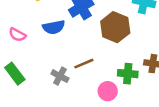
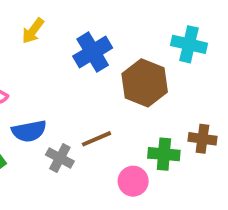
blue semicircle: (54, 27) -> (29, 131), moved

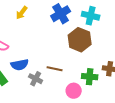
cyan cross: (189, 44) -> (91, 16), moved
blue cross: (93, 52) -> (61, 14), moved
brown line: (97, 139) -> (55, 69), turned 35

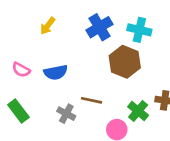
blue semicircle: (20, 65) -> (56, 72), moved
green cross: (90, 77) -> (138, 111), turned 35

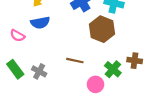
blue semicircle: (56, 72) -> (40, 23), moved
gray cross: (66, 114) -> (39, 71), moved

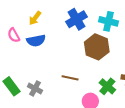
pink semicircle: (17, 36) -> (14, 35), moved, turned 32

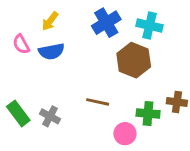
green cross: (107, 86) -> (148, 113), turned -35

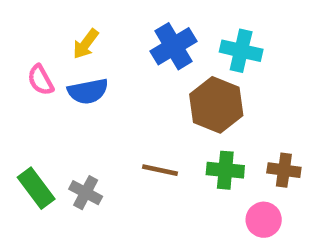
green cross: (148, 113) -> (225, 170), moved
pink circle: (125, 134) -> (264, 220), moved

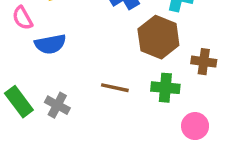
blue semicircle: (88, 91) -> (50, 44), moved
brown cross: (284, 170) -> (204, 62), moved

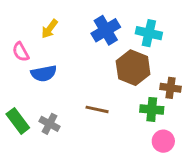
green cross: (165, 88) -> (152, 109), moved

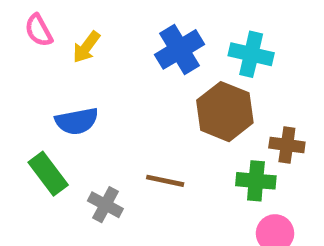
pink semicircle: (21, 52) -> (39, 30), moved
green rectangle: (18, 121) -> (48, 174), moved
gray cross: (50, 124) -> (105, 205), moved

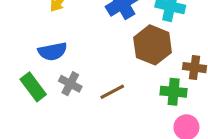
brown line: (165, 181) -> (112, 92), turned -40
gray cross: (105, 205) -> (70, 84), moved

